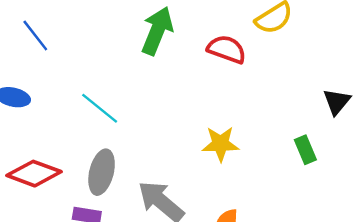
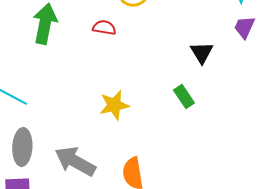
red semicircle: (227, 49) -> (104, 28), size x0.7

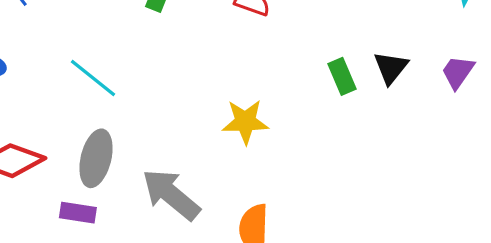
purple trapezoid: (244, 27) -> (458, 72), moved
green rectangle: (184, 97) -> (342, 76), moved

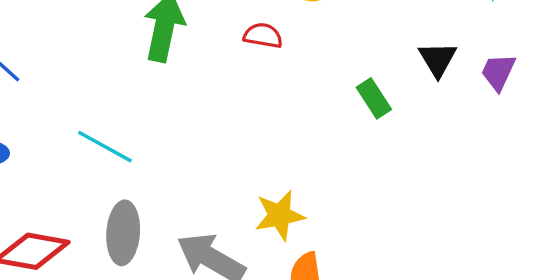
black triangle: (391, 68) -> (438, 59), moved
yellow star: (245, 122) -> (280, 215), moved

